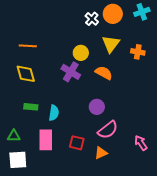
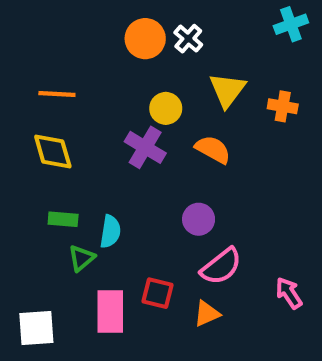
orange circle: (113, 14) -> (145, 39), moved
green triangle: (14, 136) -> (82, 258), moved, turned -40
pink rectangle: (46, 140) -> (110, 312), moved

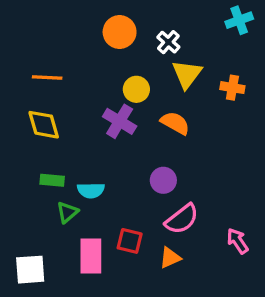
white cross: (188, 39) -> (168, 42), moved
cyan semicircle: (110, 232) -> (91, 190), turned 80

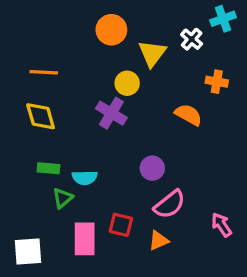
white cross: (168, 42) -> (192, 39), moved
yellow triangle: (187, 74) -> (152, 53), moved
orange semicircle: (175, 123) -> (188, 115), moved

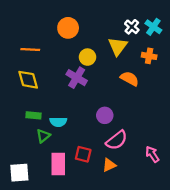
cyan cross: (223, 19) -> (153, 27), moved, turned -35
orange circle: (111, 30) -> (68, 28), moved
yellow triangle: (152, 53) -> (118, 46), moved

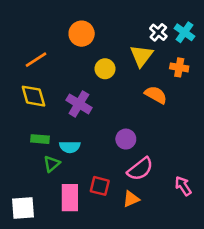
orange line: (30, 49) -> (36, 60), turned -36
purple cross: (77, 78) -> (79, 104), moved

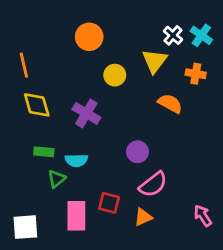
orange line: (36, 60) -> (24, 65), moved, turned -70
pink arrow: (183, 186) -> (203, 216), moved

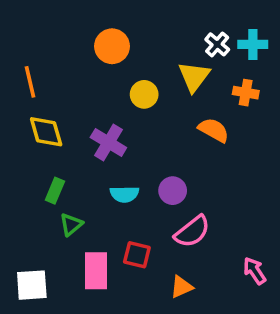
cyan cross: (201, 35) -> (253, 44), turned -35
green rectangle: (44, 152) -> (55, 191), turned -72
cyan semicircle: (76, 160) -> (124, 194), moved
orange triangle: (143, 217) -> (182, 287), moved

